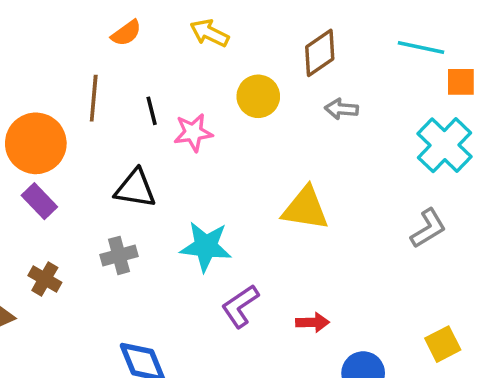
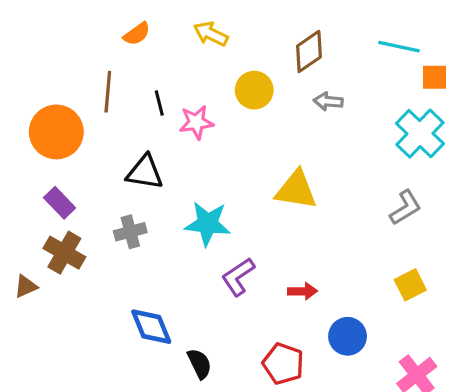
purple rectangle: (39, 201) -> (60, 203), moved
brown cross: (45, 279) -> (64, 253), size x1.4
yellow square: (443, 344) -> (410, 285), moved

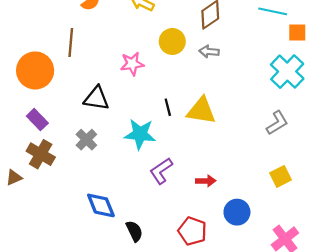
gray arrow: (328, 101) -> (209, 52), moved
black line: (159, 103) -> (168, 107), moved
gray cross: (130, 232) -> (86, 140), turned -30

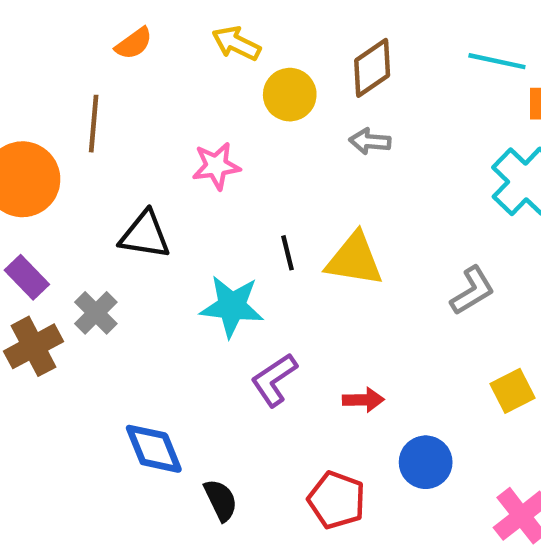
yellow circle: (172, 41) -> (290, 95), moved
gray L-shape: (277, 123) -> (472, 291), moved
gray cross: (86, 140) -> (96, 313), moved
brown cross: (41, 154) -> (34, 346), turned 32

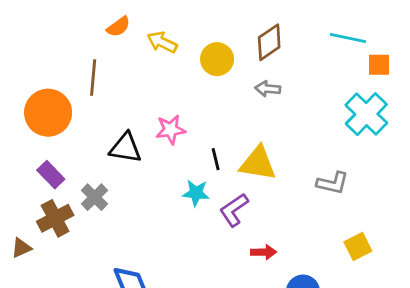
yellow arrow: (236, 43) -> (162, 42), moved
pink star: (216, 166) -> (171, 130), moved
gray L-shape: (472, 291) -> (333, 183), turned 44
cyan star: (232, 306) -> (196, 193), moved, size x0.7
purple L-shape: (274, 380) -> (234, 210), moved

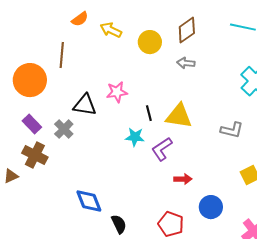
gray cross: (95, 197) -> (64, 129), moved
brown cross: (55, 218) -> (35, 155), turned -35

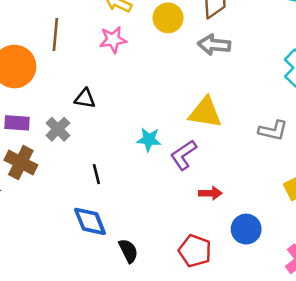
gray arrow: (186, 63) -> (214, 45), size x1.4
pink star: (117, 92) -> (113, 40), moved
black triangle: (85, 105) -> (85, 99), size x0.7
black line: (149, 113) -> (96, 174), moved
purple rectangle: (32, 124) -> (17, 123), turned -42

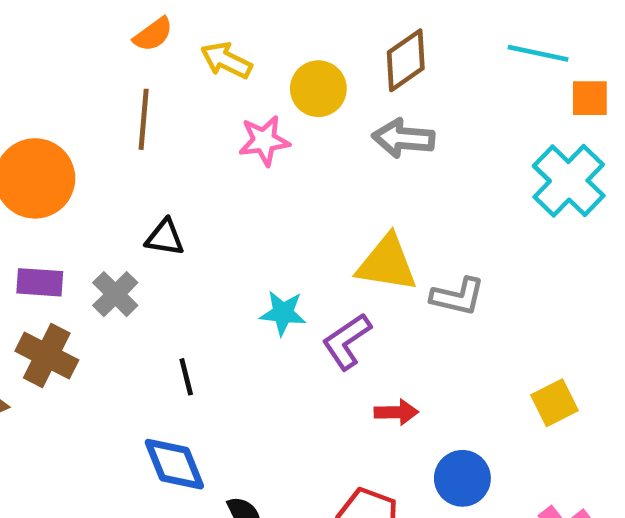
brown line: (55, 35) -> (144, 119), moved
pink star: (113, 40) -> (264, 141), moved
gray L-shape: (273, 131) -> (458, 296), moved

